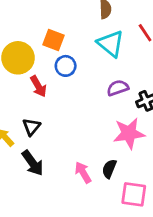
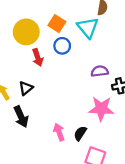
cyan triangle: (111, 44) -> (88, 28), moved

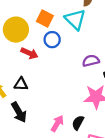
red arrow: (38, 57) -> (29, 53), turned -42
black triangle: (26, 88) -> (21, 84), turned 48
pink arrow: (59, 132) -> (57, 123), turned 56

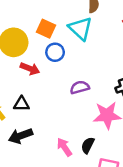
purple semicircle: (91, 61) -> (80, 87), moved
black arrow: (19, 112) -> (20, 136), turned 102
pink arrow: (57, 123) -> (64, 147), turned -63

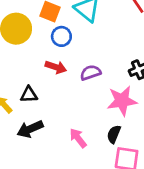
red arrow: (30, 69) -> (56, 67), moved
black semicircle: (88, 145) -> (114, 134), moved

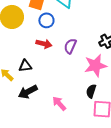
purple semicircle: (91, 73) -> (70, 46), turned -42
pink arrow: (78, 138) -> (59, 104), moved

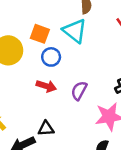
black triangle: (25, 66) -> (46, 129), moved

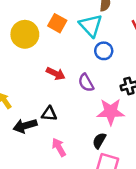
blue circle: (51, 57) -> (104, 51), moved
purple semicircle: (79, 91) -> (86, 83), turned -66

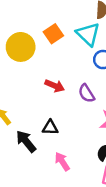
orange square: (57, 23) -> (53, 34), turned 30
black arrow: (25, 126) -> (26, 141), turned 70

